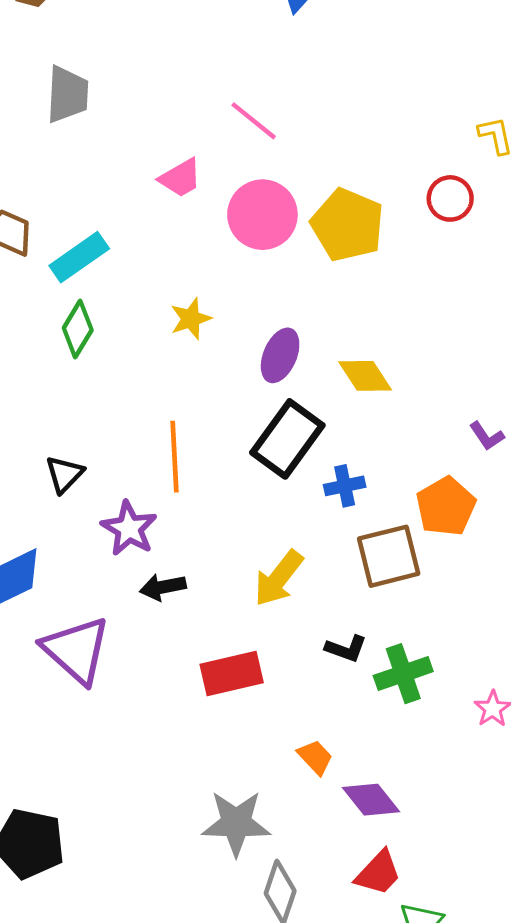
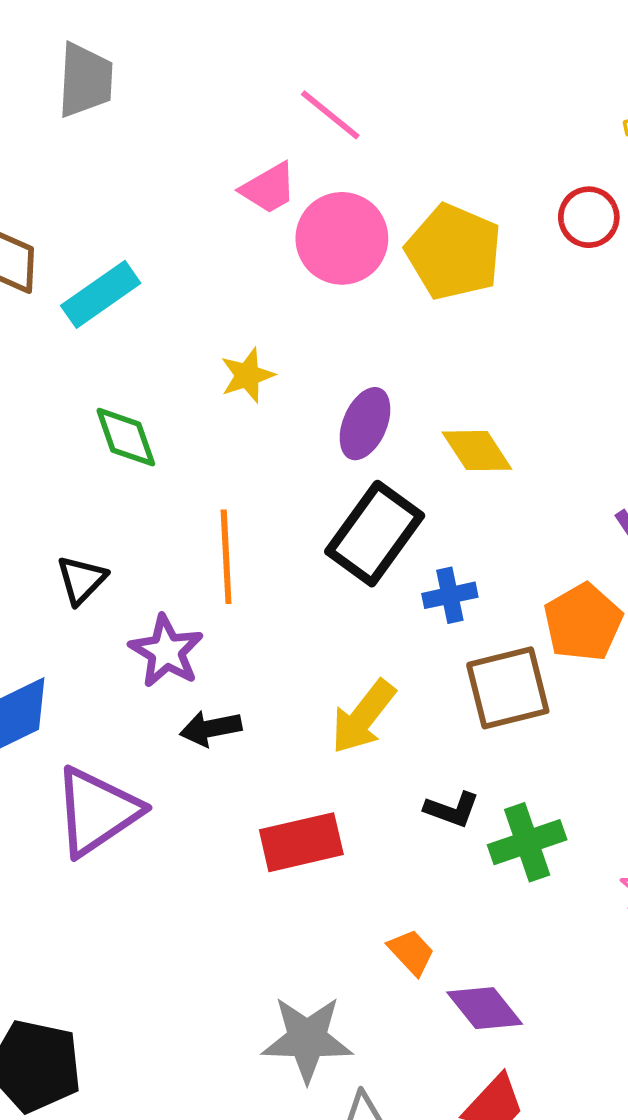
pink trapezoid: (180, 178) -> (269, 188), moved
green diamond: (78, 329) -> (126, 437), moved, turned -50
purple triangle: (76, 650) -> (97, 811), turned 44

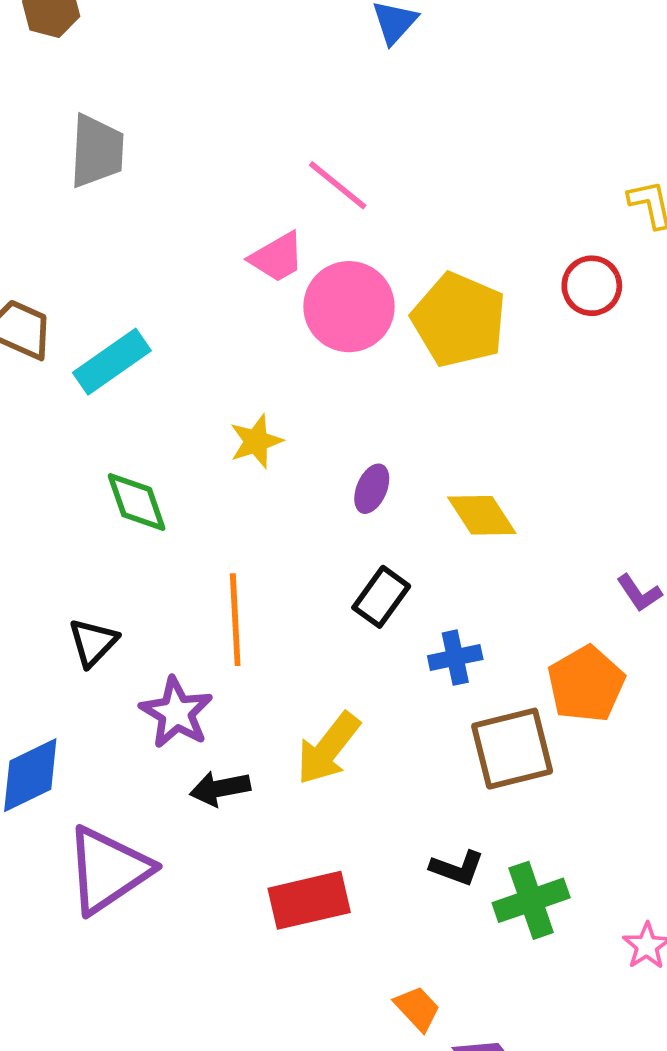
purple ellipse: (365, 424) -> (372, 489), size x0.7
black rectangle: (375, 534) -> (381, 597), size x0.6
yellow arrow: (363, 717) -> (328, 749), moved

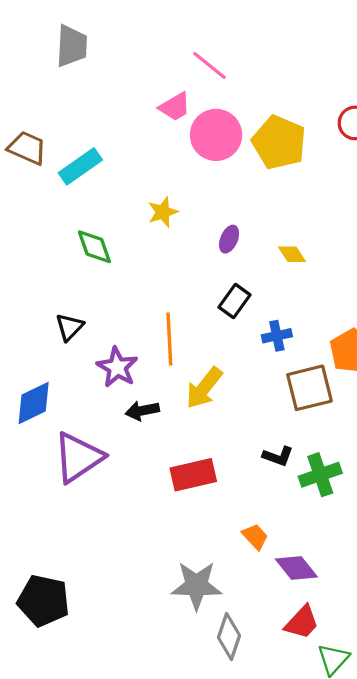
yellow diamond: (482, 515) -> (292, 254), size x0.7
orange line: (235, 620) -> (169, 339), moved

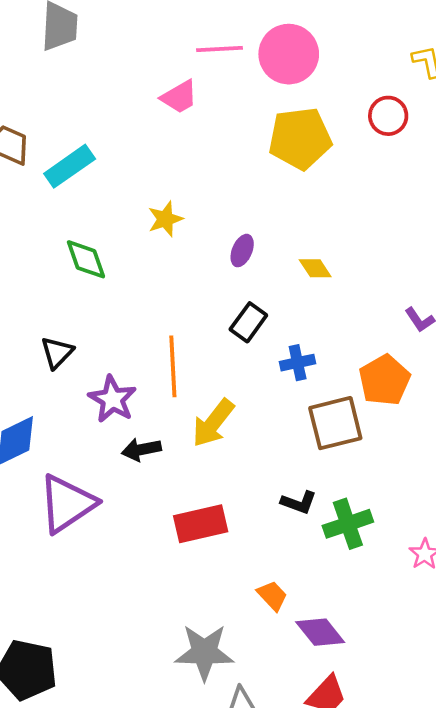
pink line: (210, 65) -> (219, 49), turned -42
pink circle: (216, 135) -> (289, 54), moved
yellow pentagon: (279, 143) -> (300, 138), turned -30

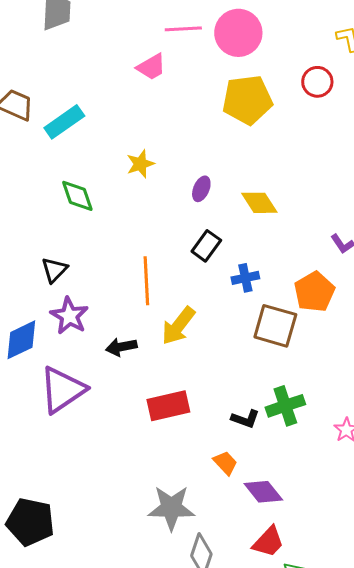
yellow diamond: (315, 268) -> (259, 203), size x1.4
purple star: (112, 399) -> (69, 316), moved
brown square: (335, 423) -> (275, 326), turned 30
black L-shape: (299, 502) -> (245, 419), moved

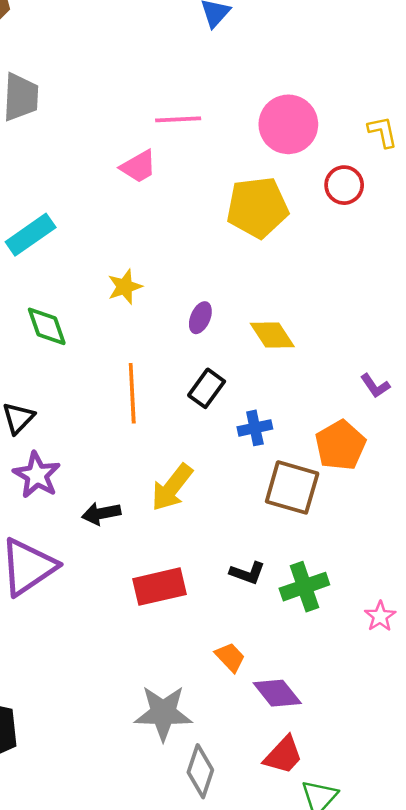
pink circle: (238, 33) -> (288, 124), moved
orange line: (146, 281) -> (132, 393), moved
black L-shape: (245, 419) -> (247, 573), moved

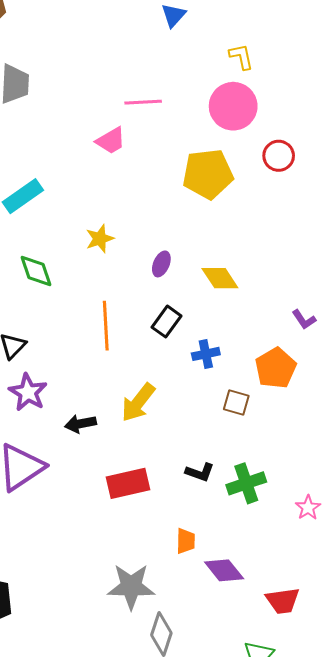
yellow L-shape: (383, 132) -> (241, 57), moved
brown square: (292, 487) -> (236, 402), size x0.6
orange trapezoid: (230, 657) -> (186, 541), turned 44
red trapezoid: (283, 755) -> (283, 601), moved, turned 39

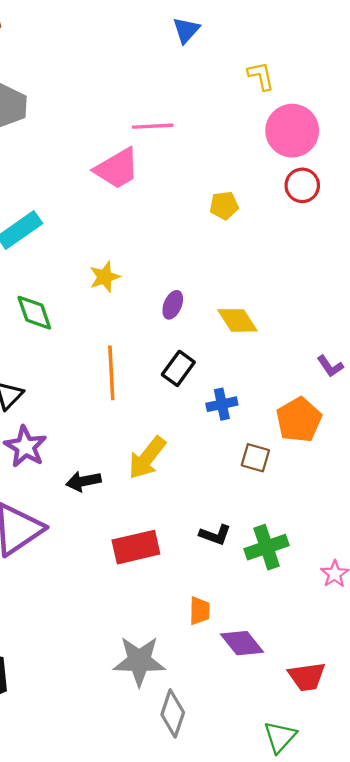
pink circle: (233, 106) -> (292, 131), moved
pink trapezoid: (111, 141) -> (117, 169), size x1.4
yellow pentagon: (208, 174) -> (224, 205), size x0.5

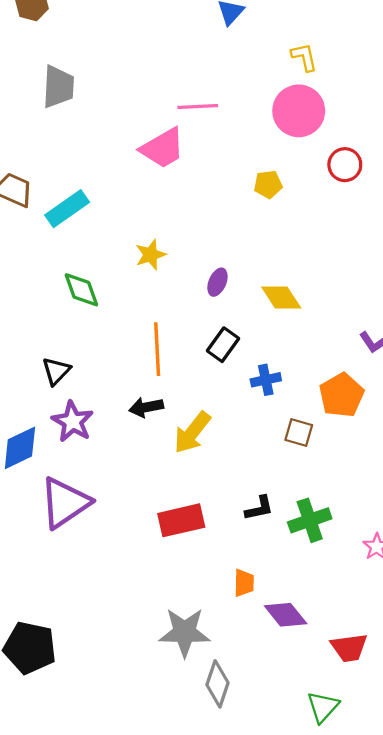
pink circle: (292, 131) -> (299, 111), moved
black arrow: (83, 481) -> (146, 407), moved
black L-shape: (215, 535) -> (259, 508), turned -32

